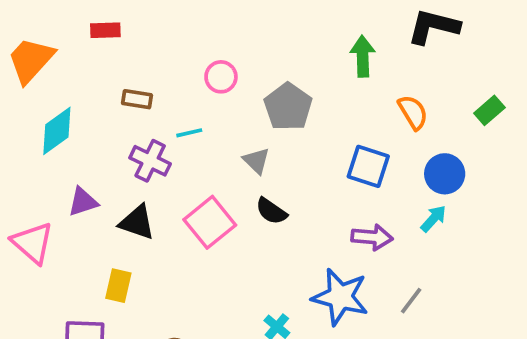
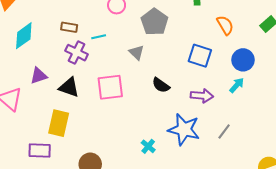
brown rectangle: (137, 99) -> (69, 27), moved
black semicircle: (271, 211) -> (161, 85), moved
pink square: (210, 222) -> (110, 87), turned 32
yellow rectangle: (118, 286) -> (59, 123), size x1.4

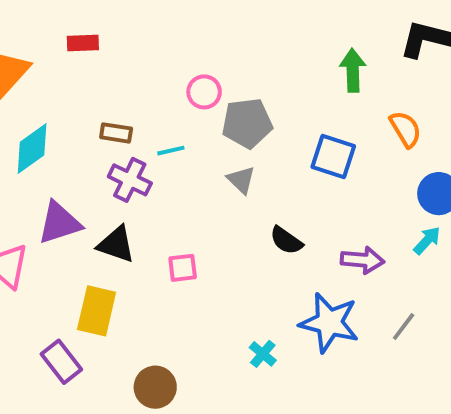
gray pentagon: (154, 22) -> (247, 123), moved, turned 30
blue square: (200, 56) -> (333, 156), moved
purple triangle: (39, 76) -> (59, 223), size x1.4
pink square: (110, 87) -> (183, 268), moved, size x0.6
purple rectangle: (40, 151) -> (61, 362), turned 50

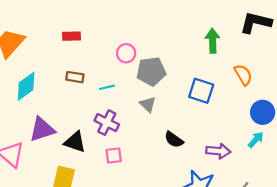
red rectangle: (83, 43) -> (72, 36), moved
purple cross: (130, 180) -> (107, 123), moved

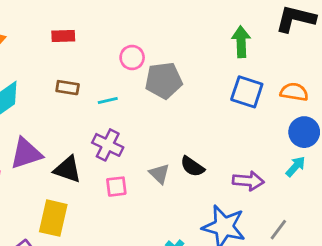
orange semicircle: (243, 75) -> (294, 92), moved, turned -50
blue square: (201, 91) -> (247, 92), moved
gray triangle: (148, 104) -> (159, 174), moved

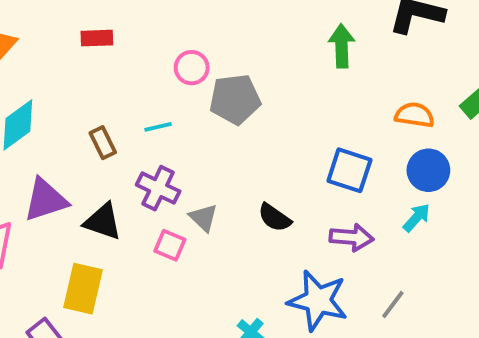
brown rectangle: (68, 88) -> (103, 143), moved, turned 55
blue square: (247, 92) -> (349, 170), moved
gray triangle: (159, 174) -> (203, 218), moved
pink square: (116, 187) -> (170, 245), turned 30

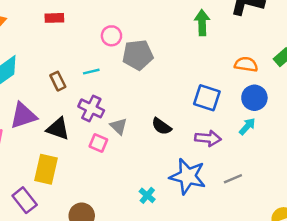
gray line: (393, 304) -> (233, 179), turned 30

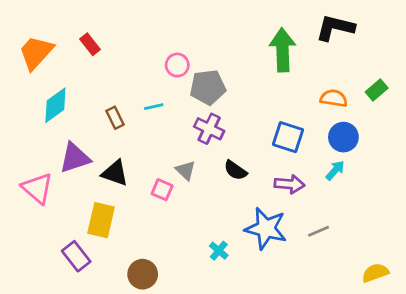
red rectangle: (54, 18) -> (90, 44), moved, turned 54
green arrow: (202, 23) -> (283, 50), size x1.4
purple cross: (91, 108) -> (209, 129), moved

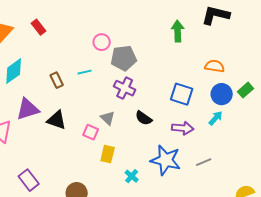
green arrow: (283, 50) -> (178, 31), size x0.7
green rectangle: (377, 90) -> (246, 90), moved
yellow rectangle: (101, 220) -> (108, 154), moved, size x0.7

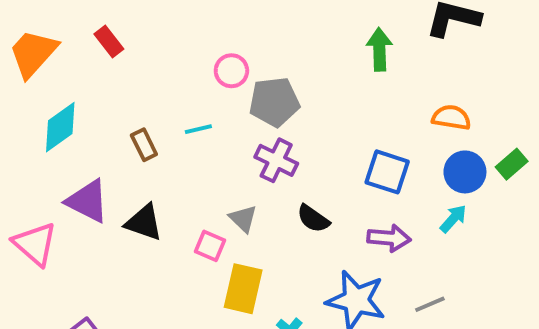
purple triangle: (28, 109) -> (87, 201), turned 45
yellow rectangle: (108, 154) -> (243, 289), size x1.4

